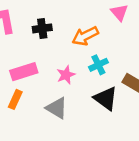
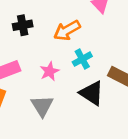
gray triangle: (57, 108) -> (42, 106), turned 30

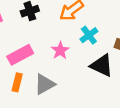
gray triangle: (42, 106) -> (45, 84), moved, turned 40

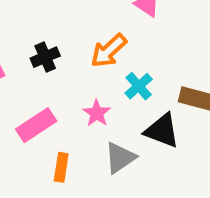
orange rectangle: (17, 82) -> (61, 167), moved
gray triangle: (45, 84) -> (120, 158), moved

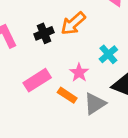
orange arrow: (109, 51) -> (73, 23), moved
orange rectangle: (61, 167) -> (67, 95), moved, turned -66

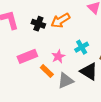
black cross: (44, 33) -> (38, 24), turned 32

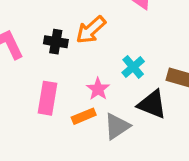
pink rectangle: (27, 56) -> (47, 98), turned -48
orange rectangle: (47, 71) -> (84, 116), turned -56

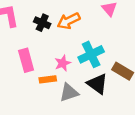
cyan cross: (133, 67) -> (91, 54), size x1.5
pink rectangle: (47, 98) -> (26, 60), turned -40

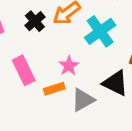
black cross: (42, 23) -> (35, 21), turned 35
cyan cross: (91, 54) -> (100, 31), moved

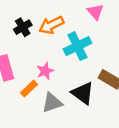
orange rectangle: (54, 89) -> (29, 89), turned -36

